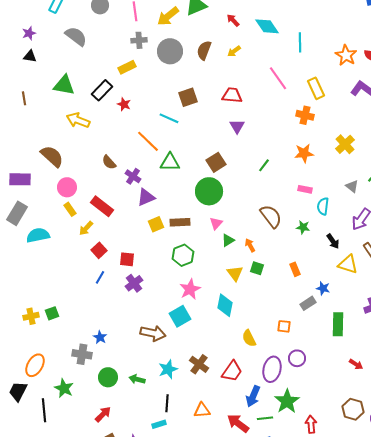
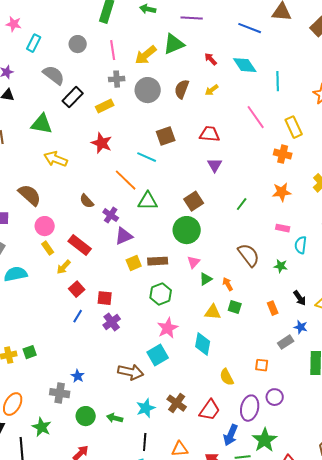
black rectangle: (102, 90) -> (73, 97), moved
red star: (124, 104) -> (102, 143), size x1.5
black arrow: (333, 241) -> (300, 298), moved
yellow triangle: (235, 273) -> (213, 312), turned -48

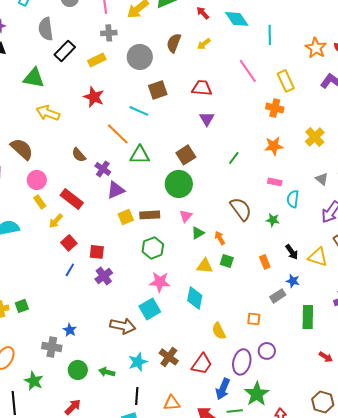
gray semicircle: (54, 75) -> (46, 29), turned -135
gray circle: (148, 90) -> (140, 57), moved
pink star: (168, 328) -> (160, 282), turned 30

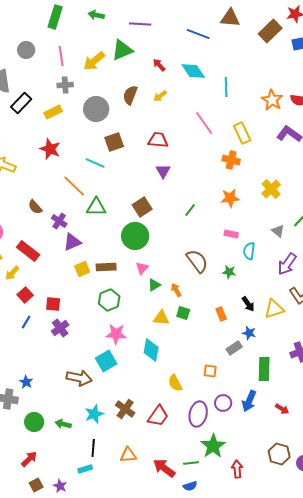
yellow triangle: (318, 257) -> (274, 309), turned -35
blue arrow: (223, 389) -> (249, 401), moved

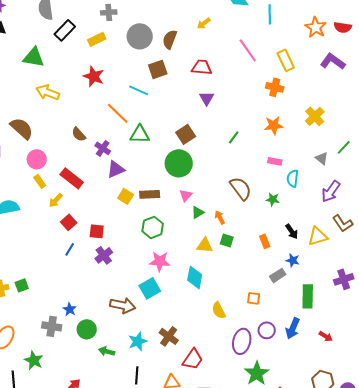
brown semicircle: (130, 95) -> (170, 39), moved
yellow square: (82, 269) -> (126, 196), turned -35
red trapezoid: (158, 416) -> (193, 359), moved
green circle: (34, 422) -> (87, 329), moved

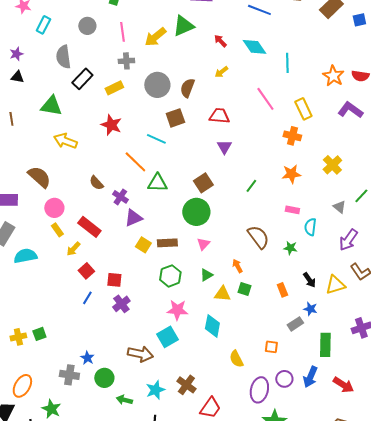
green triangle: (198, 212) -> (206, 275), moved
red arrow: (326, 336) -> (343, 385), size x1.5

